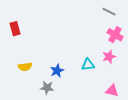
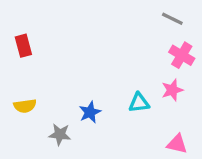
yellow semicircle: (25, 67) -> (25, 106), moved
gray star: (47, 88) -> (60, 134), moved

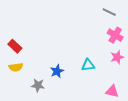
red rectangle: (23, 46) -> (15, 46), moved, turned -32
pink star: (172, 90) -> (117, 57), moved

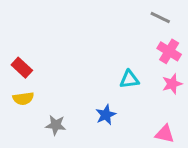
cyan triangle: (88, 65) -> (129, 79), moved
blue star: (57, 71) -> (106, 115), moved

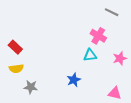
pink cross: (169, 51) -> (98, 36), moved
gray star: (56, 125) -> (31, 87), moved

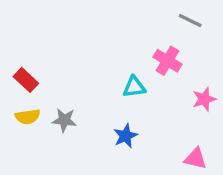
cyan triangle: (90, 55) -> (134, 87), moved
gray star: (31, 87) -> (64, 120), moved

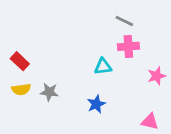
gray line: (190, 20) -> (124, 21), moved
pink cross: (167, 61) -> (128, 46), turned -35

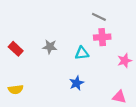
yellow semicircle: (21, 89) -> (16, 89), moved
gray star: (49, 92) -> (50, 47), moved

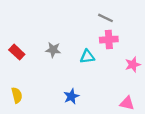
blue star: (77, 83) -> (71, 96), moved
yellow semicircle: (16, 89) -> (17, 95), turned -96

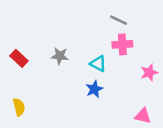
cyan triangle: (87, 57) -> (98, 64), turned 35
blue star: (71, 96) -> (94, 89), moved

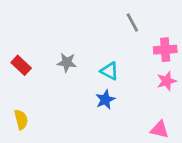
gray line: (119, 20) -> (132, 23), turned 36
pink cross: (122, 44) -> (165, 50), moved

